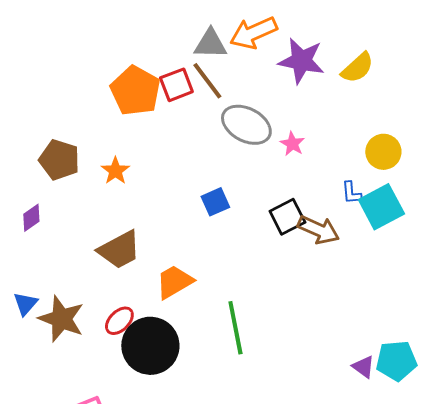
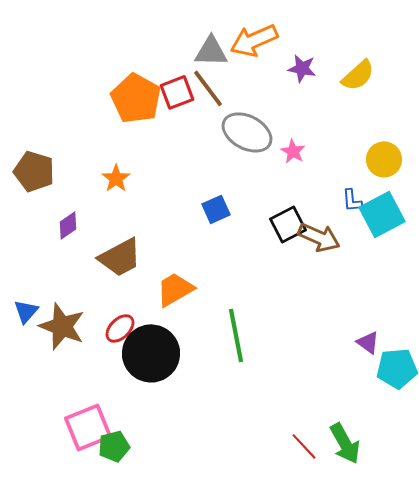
purple star: (301, 61) -> (302, 68), size x0.6
brown pentagon: (59, 160) -> (34, 171), moved
purple diamond: (31, 218) -> (68, 225), moved
purple triangle: (363, 367) -> (368, 342), moved

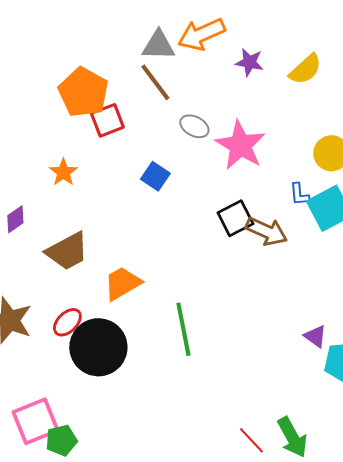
red square: (177, 92) -> (107, 120), moved
gray ellipse: (247, 132) -> (194, 126), size x0.6
pink star: (293, 151) -> (240, 145), size x2.0
blue square: (216, 209) -> (155, 176), moved, turned -32

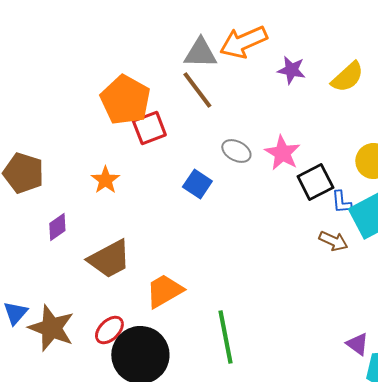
gray ellipse: (194, 126) -> (236, 151), moved
pink star: (240, 145) -> (282, 153), size x0.7
black square: (235, 218) -> (315, 182), moved
brown arrow: (266, 231) -> (333, 241), moved, size x0.7

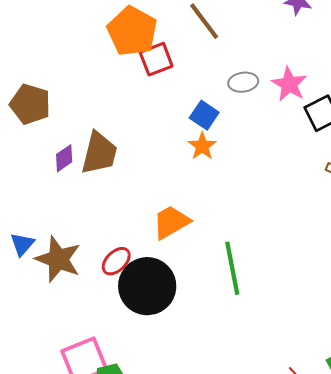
gray ellipse: (236, 151) -> (243, 82), turned -36
orange star: (105, 180) -> (202, 146), moved
brown trapezoid: (109, 259) -> (99, 153), moved, turned -48

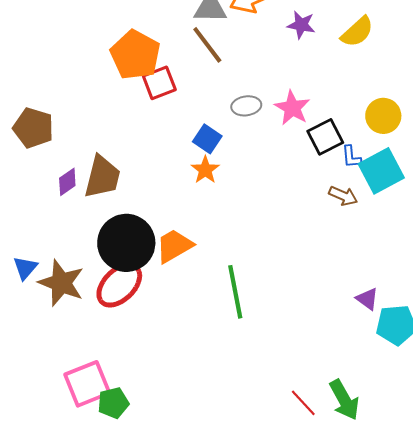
red ellipse: (116, 261) -> (119, 285), size x1.6
black circle: (147, 286) -> (126, 243), moved

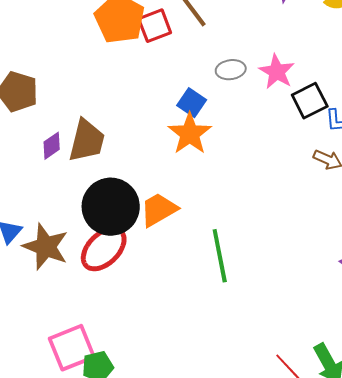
red square: (159, 83) -> (155, 26), moved
orange star: (205, 170) -> (190, 134), size x1.5

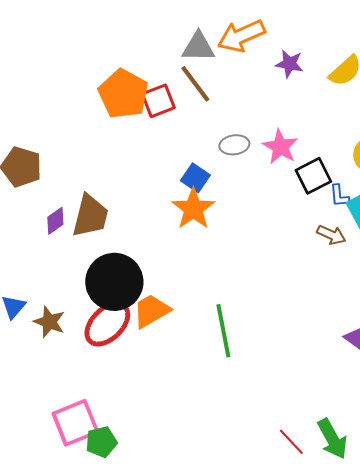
orange trapezoid: (159, 210) -> (151, 311), moved
brown star: (46, 247) -> (49, 322), size x0.7

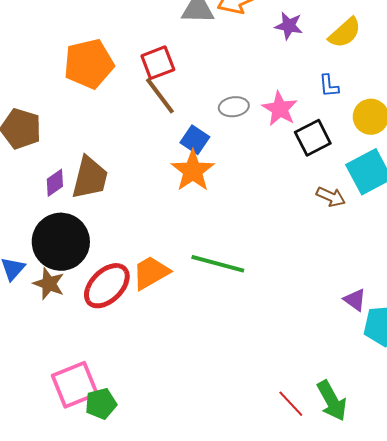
brown line: (195, 84) -> (160, 96), moved
orange pentagon: (123, 94) -> (89, 64), moved, turned 30
blue L-shape: (339, 196) -> (329, 86), moved
black circle: (114, 282) -> (61, 242), moved
green line: (223, 331) -> (218, 264), moved, turned -64

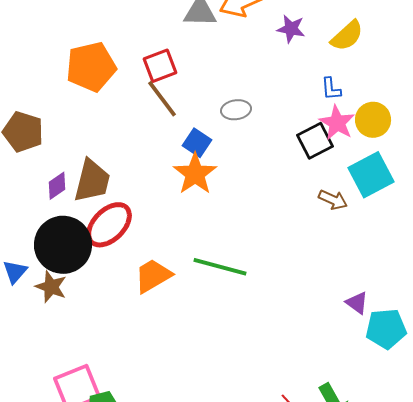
pink star: (280, 109) -> (337, 123), moved
red ellipse: (107, 286) -> (109, 225), moved

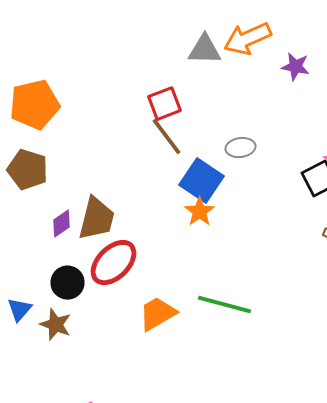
orange pentagon: (91, 67) -> (34, 105), moved
blue square: (197, 143) -> (202, 181), size x1.5
orange star: (195, 174) -> (200, 212), size x0.7
black circle: (63, 245) -> (68, 283), size x0.6

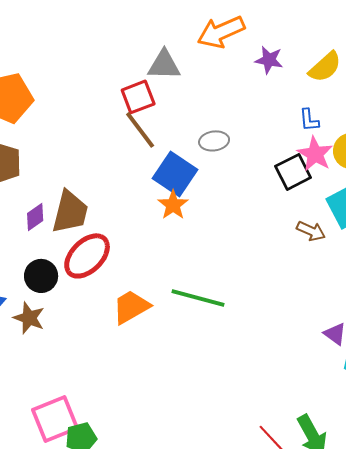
gray triangle: (204, 50) -> (164, 65), moved

